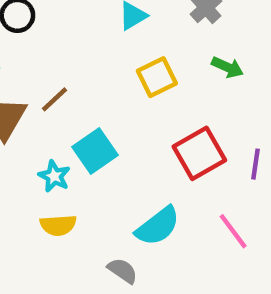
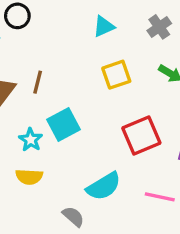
brown line: (54, 99) -> (38, 82), turned -40
pink line: (233, 231) -> (160, 197), turned -48

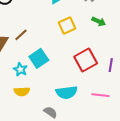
brown line: (38, 82) -> (21, 35), turned 40
cyan semicircle: (104, 186) -> (67, 92), turned 30

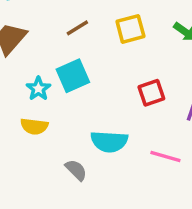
brown line: (21, 35) -> (77, 28), moved
red square: (86, 60) -> (151, 93), size x0.7

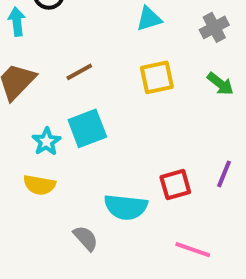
brown line: (77, 28) -> (79, 72), moved
red square: (151, 93) -> (175, 185), moved
pink line: (165, 156) -> (193, 250), moved

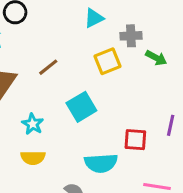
gray cross: (214, 27) -> (131, 36), moved, turned 35
cyan square: (87, 128) -> (81, 107), moved
red square: (175, 185) -> (135, 140), turned 30

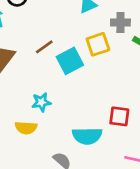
cyan square: (81, 107) -> (70, 61), moved
cyan star: (33, 124) -> (41, 102), moved, turned 30

